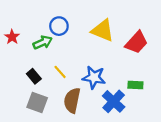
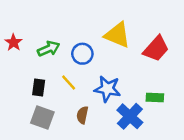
blue circle: (59, 26) -> (82, 54), moved
black rectangle: (34, 76) -> (39, 88), turned 48
brown semicircle: (72, 100) -> (82, 115), size x0.6

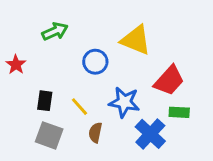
red star: (14, 42) -> (16, 65), moved
green arrow: (49, 49) -> (55, 31), moved
red trapezoid: (156, 49) -> (169, 80), moved
yellow line: (69, 83) -> (79, 107), moved

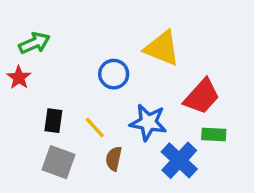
green arrow: (55, 31) -> (34, 43), moved

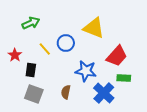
green arrow: (34, 43) -> (31, 23), moved
red star: (19, 78) -> (15, 55), moved
yellow line: (95, 128) -> (45, 49), moved

